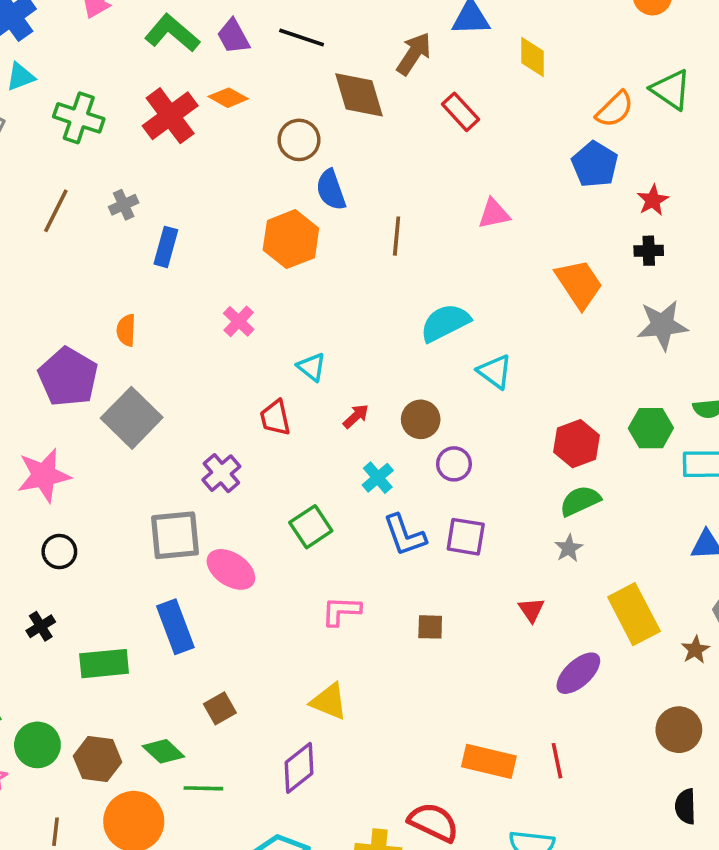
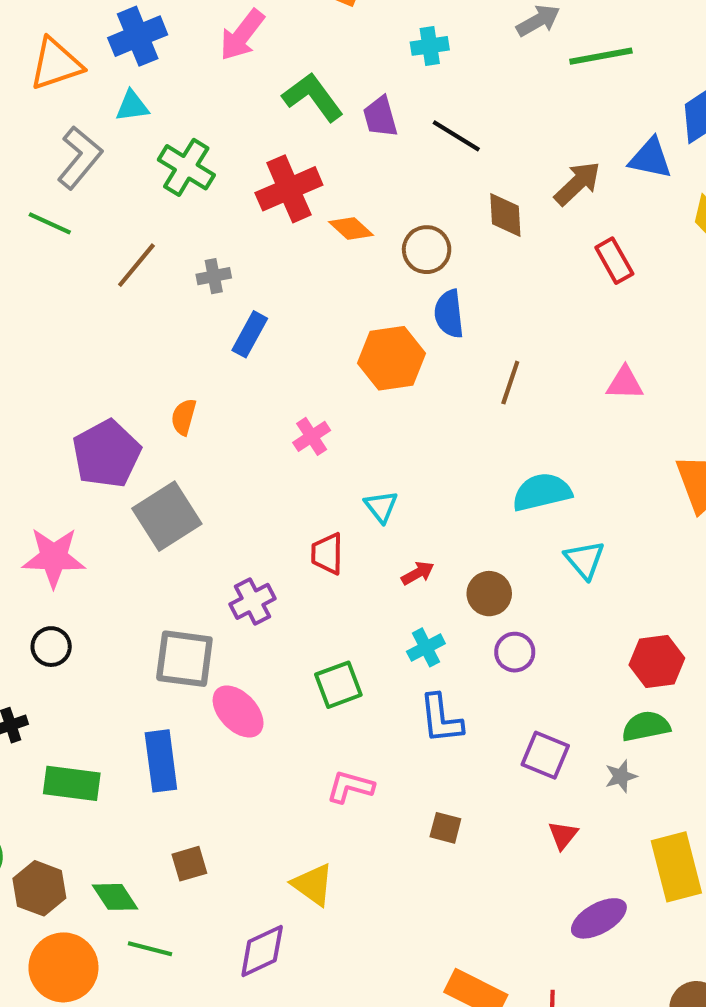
brown diamond: (359, 95) -> (505, 215), size x0.7
orange diamond: (228, 98) -> (351, 228), moved
purple square: (466, 537) -> (545, 755), moved

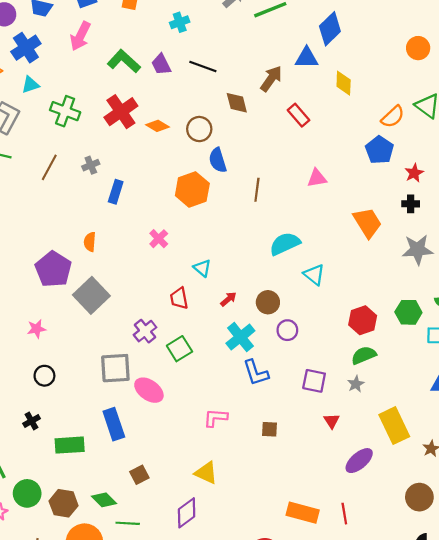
pink star: (54, 557) -> (36, 329), size x0.6
cyan cross: (426, 647) -> (240, 337), size x1.5
green square: (338, 685) -> (179, 349), moved

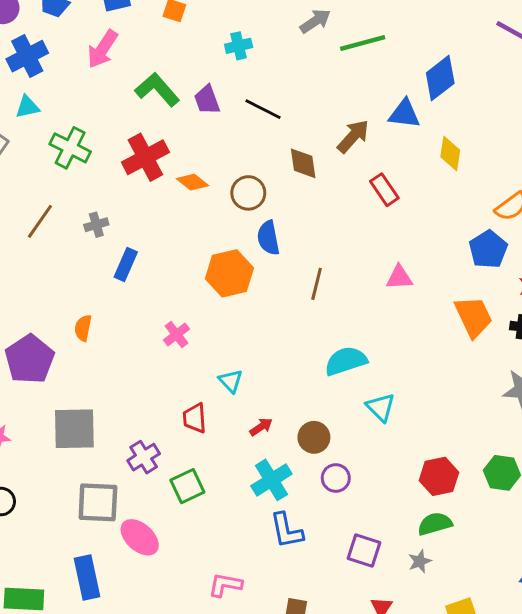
orange trapezoid: (367, 223) -> (473, 317), moved
gray square: (91, 295) -> (74, 429), moved, turned 36

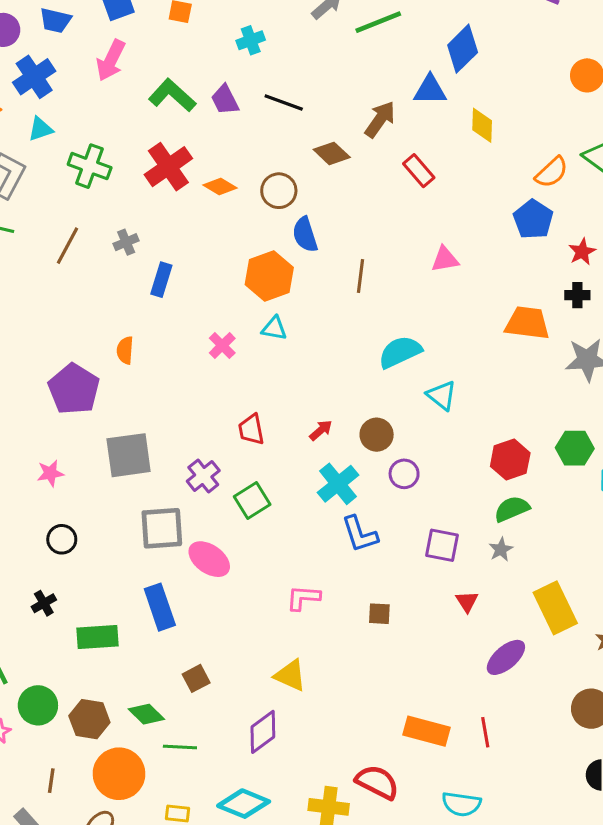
brown diamond: (303, 163) -> (332, 153), turned -32
orange trapezoid: (473, 317) -> (527, 323), moved, turned -51
cyan triangle: (231, 381) -> (274, 328), moved, turned -30

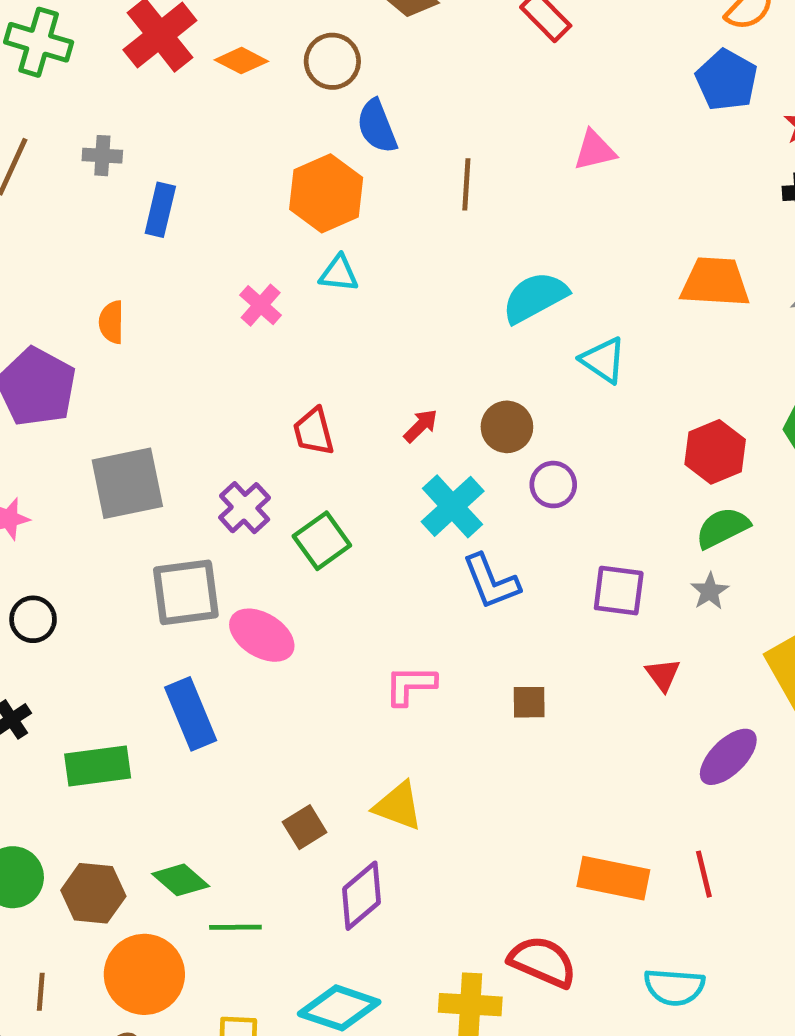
gray cross: (126, 242) -> (102, 156), turned 30
orange trapezoid: (527, 323) -> (715, 282), moved
brown square: (196, 678) -> (305, 827), moved

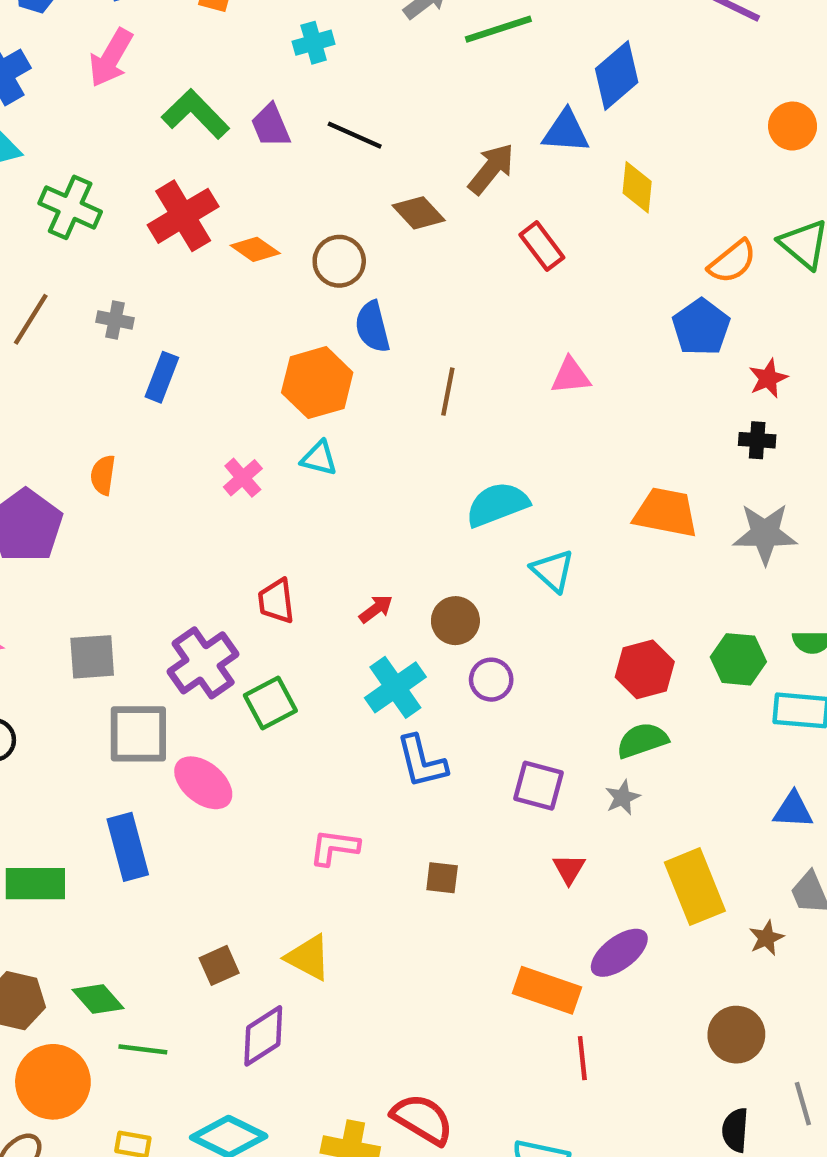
gray square: (127, 483) -> (92, 657), moved, size x0.7
purple cross: (245, 508) -> (203, 663), size x1.4
orange rectangle: (613, 878) -> (547, 990), moved

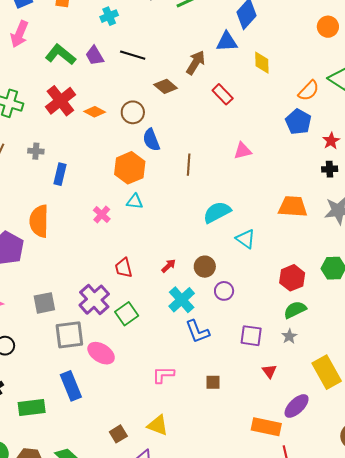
orange semicircle: (103, 475) -> (39, 221), size x1.8

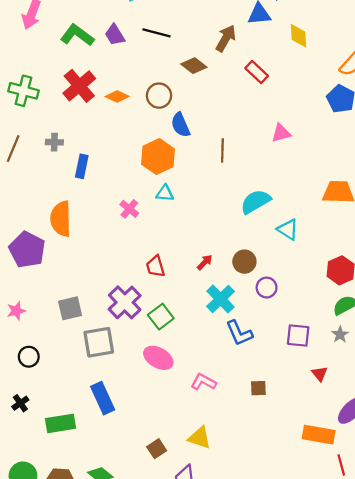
pink ellipse: (101, 353) -> (158, 358), moved
pink L-shape: (163, 375) -> (203, 382), turned 30

